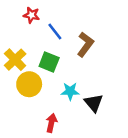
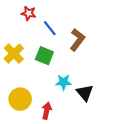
yellow circle: (29, 84) -> (20, 99), moved

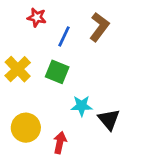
blue line: (50, 28) -> (64, 36), turned 63
brown L-shape: (77, 40) -> (99, 27), moved

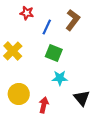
green square: (57, 72) -> (54, 53), moved
black triangle: (109, 119) -> (82, 98), moved

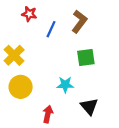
green square: (54, 53) -> (86, 57), moved, turned -30
yellow circle: (19, 94) -> (21, 87), moved

